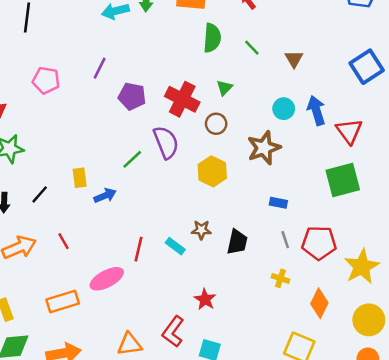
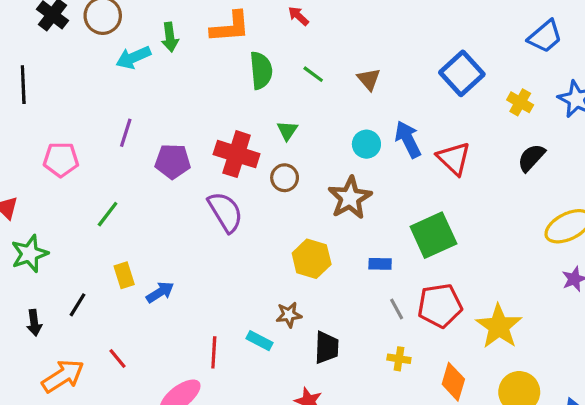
green line: (132, 159) -> (108, 214), moved
yellow hexagon: (212, 171) -> (312, 259), moved
green square: (343, 180) -> (433, 235), moved
black trapezoid: (237, 242) -> (327, 348), moved

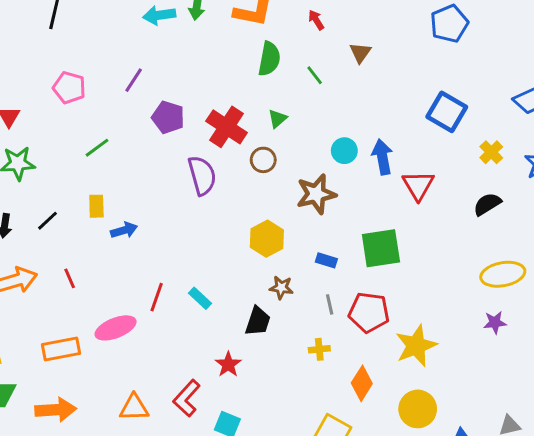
blue square: (462, 73) -> (447, 112), turned -33
brown triangle: (369, 79) -> (360, 53), moved
brown star: (289, 315) -> (281, 288), moved
yellow cross: (399, 359) -> (319, 349), turned -30

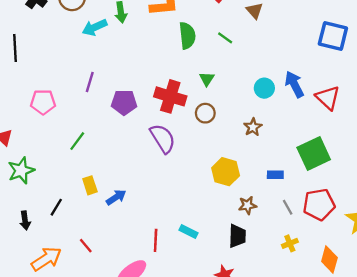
brown star: (316, 194) -> (253, 127), size x0.6

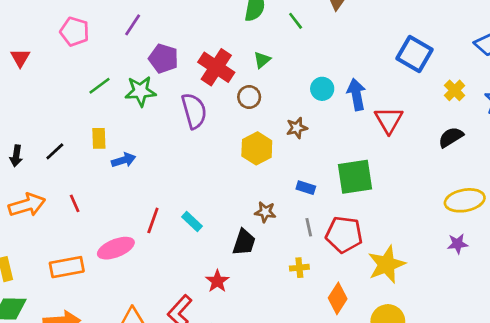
green star: (21, 170) -> (141, 91), moved
yellow hexagon: (226, 172) -> (257, 148), moved

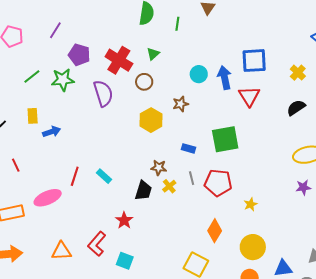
green line: (296, 21) -> (177, 24), turned 48
blue square: (415, 54) -> (254, 61), moved, turned -32
yellow star: (386, 265) -> (251, 204), size x0.5
yellow cross: (299, 268) -> (169, 186), moved, turned -32

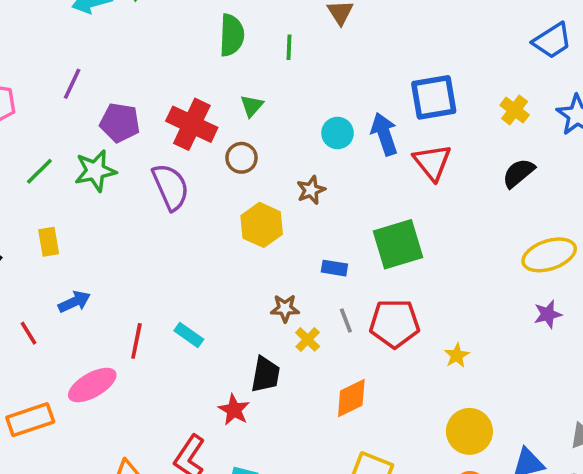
blue arrow: (52, 132) -> (74, 302), moved
black trapezoid: (143, 191) -> (265, 375), moved
orange diamond: (215, 231) -> (351, 398), moved, turned 40

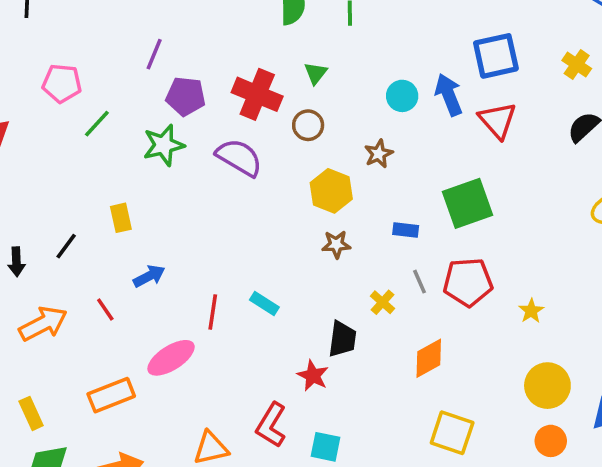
purple line: (72, 84) -> (154, 54), moved
green line: (39, 171) -> (97, 124), moved
purple semicircle: (171, 187) -> (239, 157), turned -33
brown star: (285, 308) -> (336, 244), moved

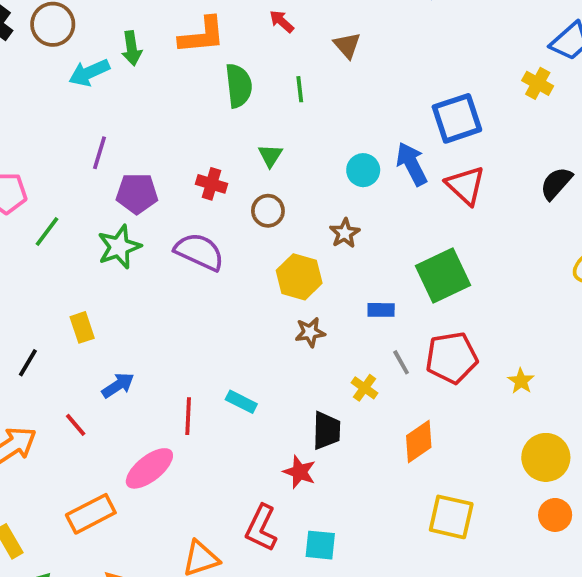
yellow cross: (577, 65) -> (538, 83), moved
red cross: (257, 94) -> (211, 184), size x0.6

